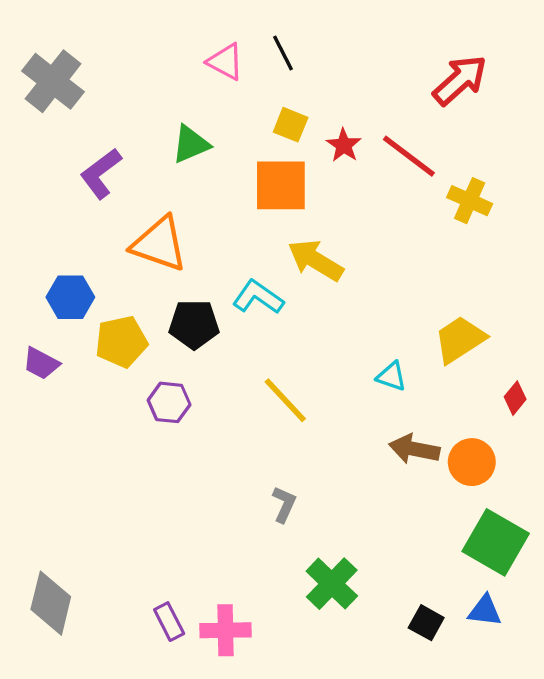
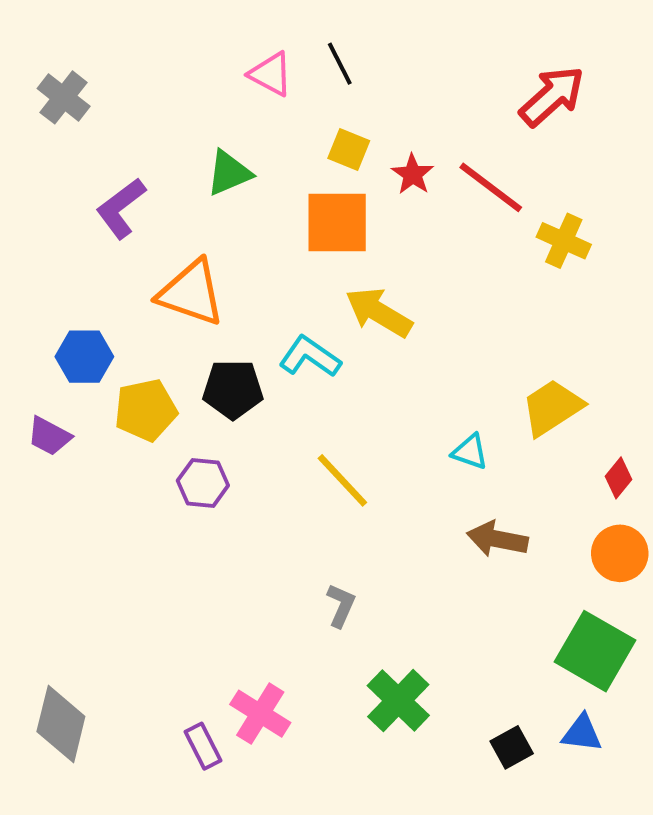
gray cross: (53, 81) -> (64, 97), size x0.7
orange circle: (472, 462) -> (620, 553), moved
black square: (426, 623) -> (512, 747), turned 32
pink cross: (225, 630) -> (260, 714), moved, turned 33

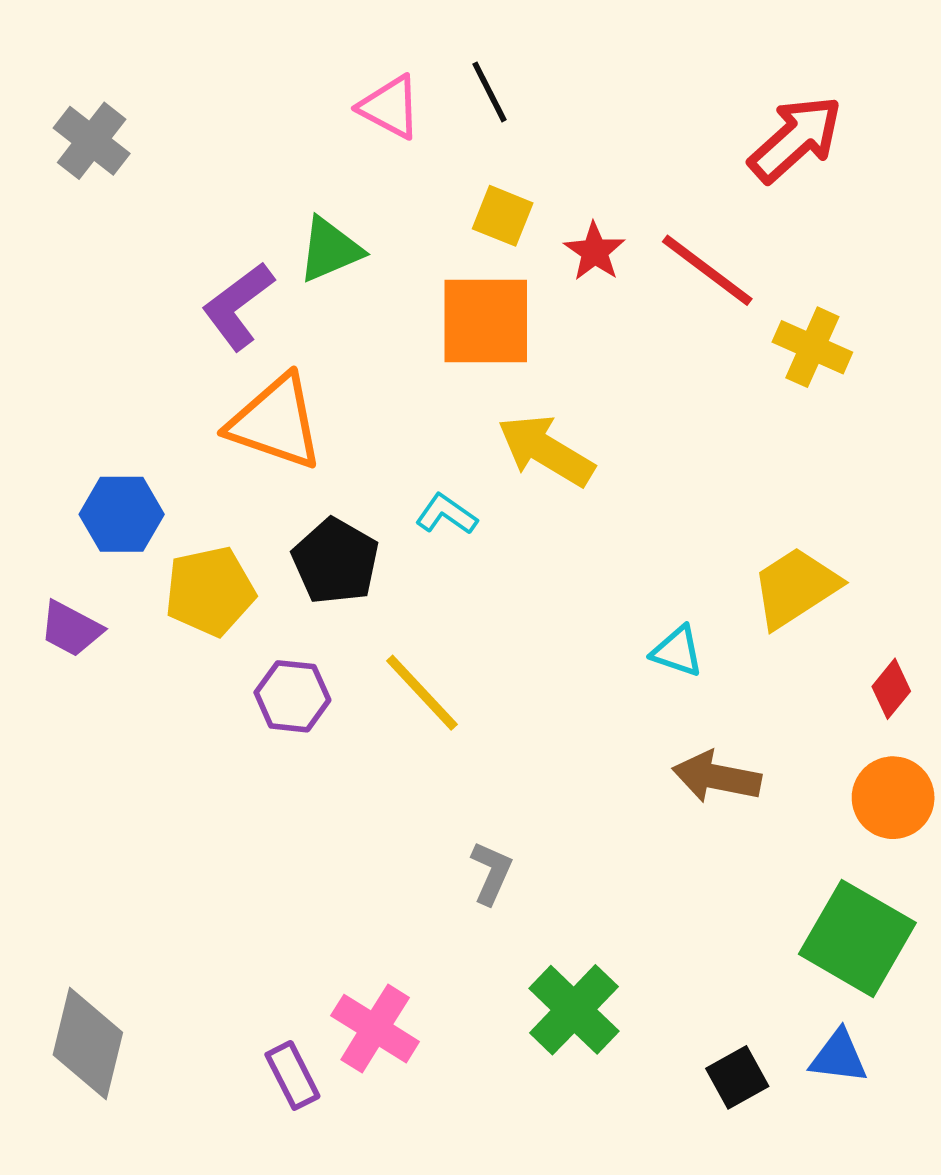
purple L-shape: (121, 208) -> (238, 306), moved
cyan L-shape: (310, 357) -> (446, 514), size x0.7
black pentagon: (233, 389) -> (336, 561), turned 30
yellow line: (342, 480) -> (422, 693), moved

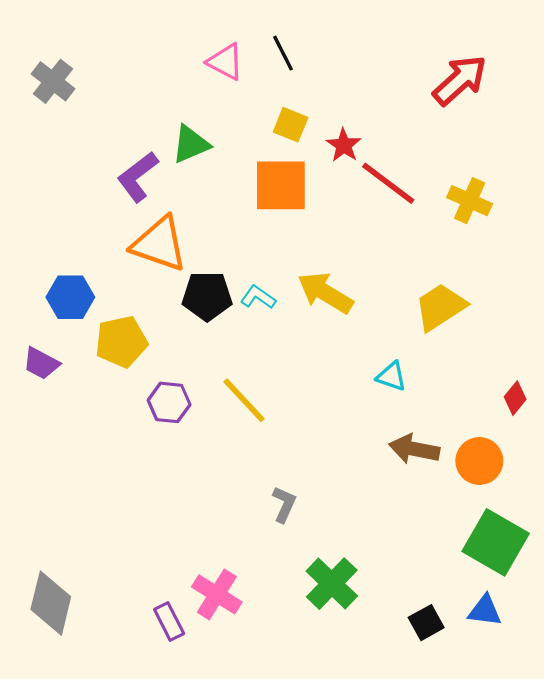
red line: (707, 270) -> (388, 183), moved
yellow arrow: (546, 450) -> (325, 293), moved
black pentagon: (336, 561) -> (207, 296), moved, turned -30
yellow trapezoid: (795, 587) -> (440, 307), moved
orange circle: (893, 798) -> (479, 461), moved

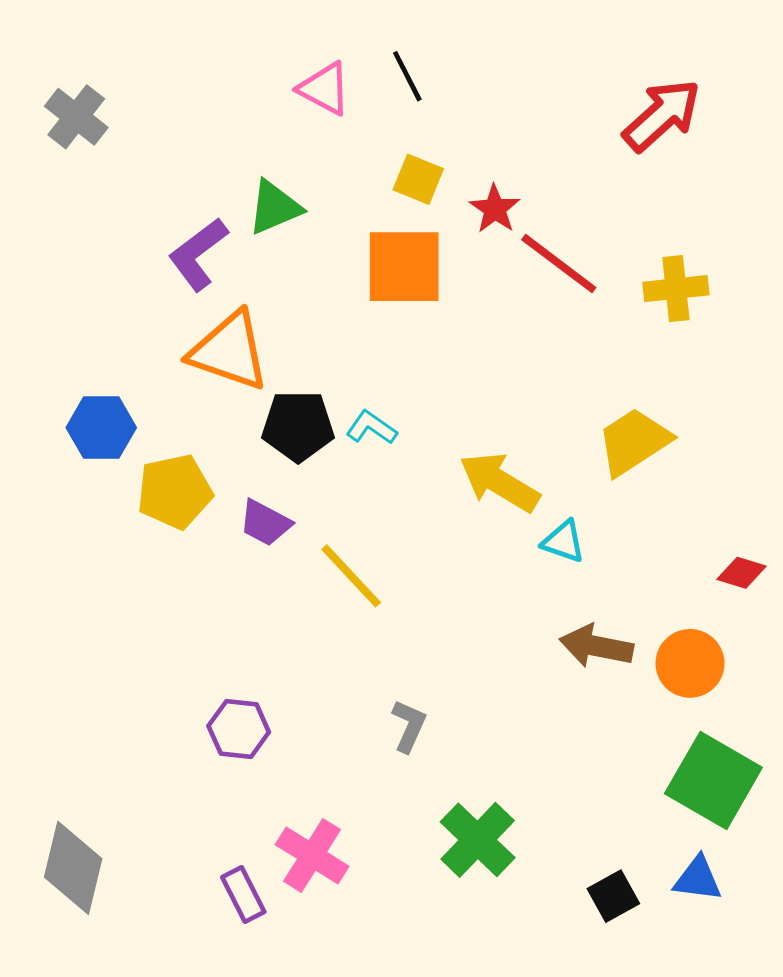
yellow cross: (470, 201) -> (676, 289), turned -30
yellow arrow: (325, 293) -> (499, 482), moved
purple trapezoid: (41, 363) -> (265, 523), moved
red diamond: (515, 398) -> (742, 573), turned 68
purple hexagon: (169, 402) -> (239, 729), moved

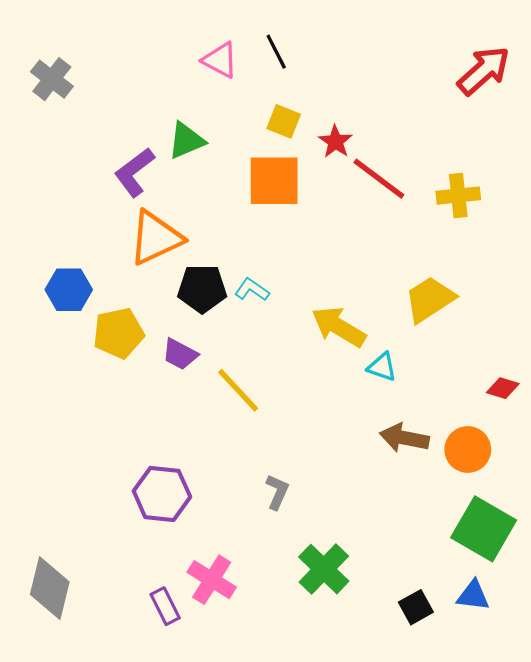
red arrow: (662, 115) -> (484, 71), moved
orange triangle: (229, 351) -> (156, 238), turned -44
purple hexagon: (239, 729) -> (162, 494), size x1.4

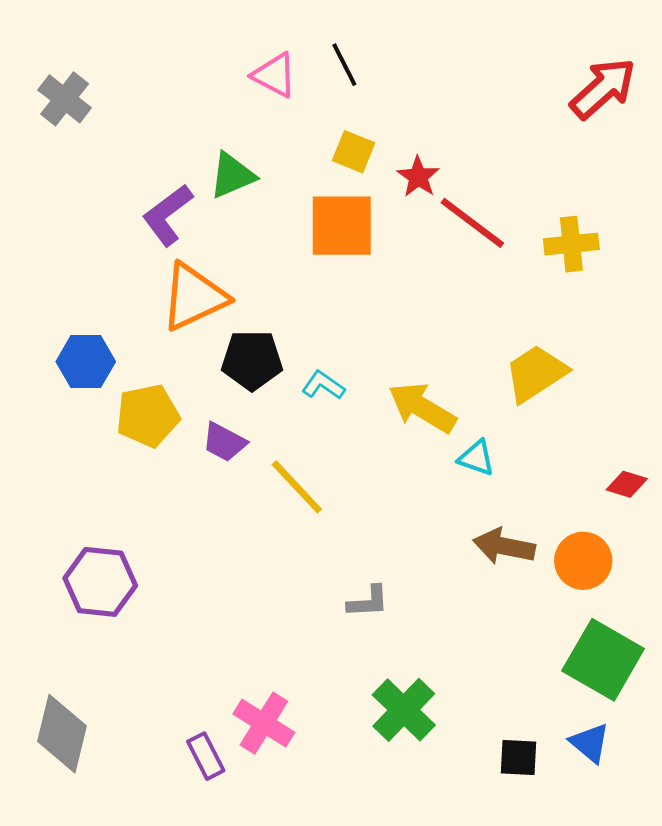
cyan L-shape: (252, 290) -> (323, 385), moved
gray L-shape: (277, 492) -> (368, 602), moved, turned 63
purple hexagon: (162, 494) -> (100, 582), moved
blue triangle: (473, 596) -> (590, 743), turned 33
black square: (416, 607) -> (519, 757), turned 32

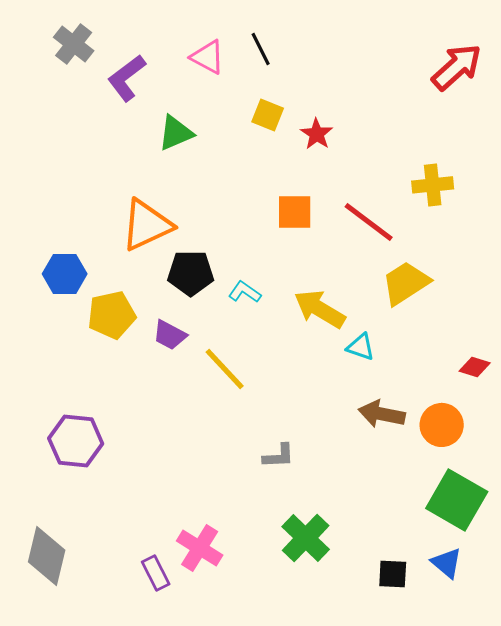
gray cross: (65, 99) -> (74, 44), moved
purple L-shape: (168, 215) -> (127, 78), moved
red line: (472, 223) -> (369, 222), moved
orange square: (342, 226) -> (295, 212), moved, size x0.7

